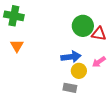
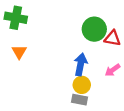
blue arrow: (71, 57) -> (81, 64), turned -72
yellow circle: (79, 71) -> (82, 85), moved

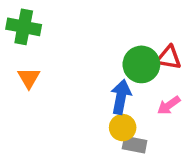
green circle: (94, 29) -> (141, 64), moved
gray rectangle: (79, 100) -> (135, 145), moved

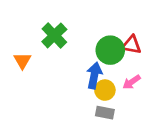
green cross: (24, 27) -> (54, 35), moved, turned 35
yellow circle: (123, 128) -> (105, 90), moved

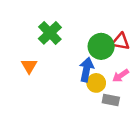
orange triangle: (22, 61) -> (29, 66), moved
gray rectangle: (105, 113) -> (111, 100), moved

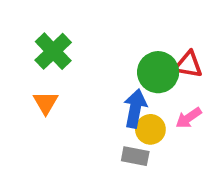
green cross: (50, 33) -> (53, 51), moved
gray rectangle: (111, 100) -> (135, 156), moved

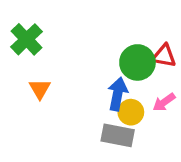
green cross: (53, 51) -> (27, 39), moved
gray rectangle: (135, 156) -> (118, 135), size x1.4

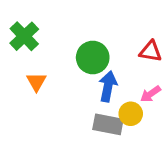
green circle: (137, 62) -> (93, 57), moved
yellow circle: (131, 112) -> (131, 114), moved

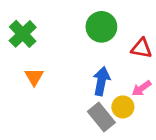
green circle: (93, 57) -> (101, 27), moved
gray rectangle: (108, 124) -> (101, 117), turned 40

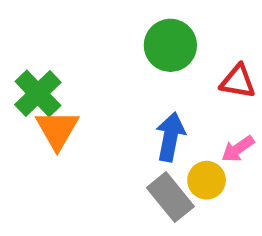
green cross: (23, 34) -> (38, 93), moved
orange triangle: (34, 77) -> (57, 130), size x1.4

